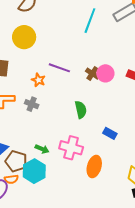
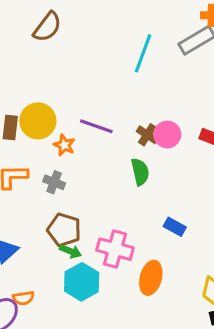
yellow circle: (24, 37) -> (38, 121), moved
green semicircle: (81, 110) -> (140, 172), moved
brown pentagon: (16, 161) -> (64, 230), moved
cyan hexagon: (34, 171) -> (82, 282), moved

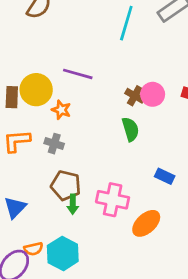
purple line: (96, 126) -> (78, 74), moved
green arrow: (70, 251) -> (73, 204), turned 72
orange ellipse: (151, 278) -> (146, 223), turned 36
cyan hexagon: (82, 282) -> (63, 253), moved

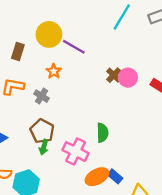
yellow circle: (36, 90) -> (49, 34), moved
green semicircle: (130, 129) -> (102, 133), moved
blue rectangle: (165, 176) -> (115, 176), moved

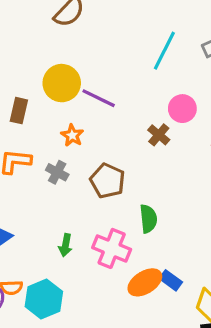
pink circle: (128, 78) -> (182, 109), moved
brown pentagon: (42, 131) -> (108, 181), moved

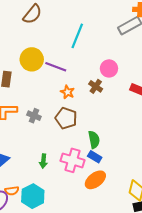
cyan line: (164, 51) -> (77, 36), moved
orange star: (72, 135) -> (67, 92), moved
blue rectangle: (171, 280) -> (95, 157), moved

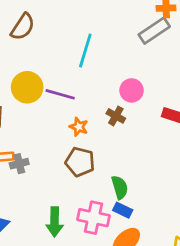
gray cross: (34, 116) -> (19, 164), moved, turned -32
green arrow: (43, 161) -> (55, 222), size x1.5

